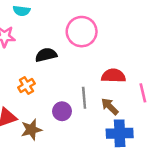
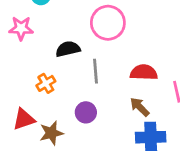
gray line: (84, 98) -> (95, 71), moved

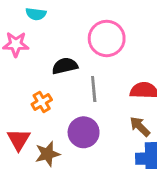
purple circle: (86, 112) -> (84, 132), size x1.4
red triangle: (24, 119) -> (19, 140), turned -40

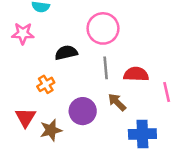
gray line: (94, 89) -> (106, 68), moved
brown arrow: (140, 127) -> (117, 102), moved

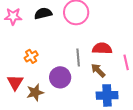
black semicircle: (66, 53) -> (43, 13), moved
gray line: (106, 68) -> (78, 57), moved
brown arrow: (117, 102) -> (98, 70), moved

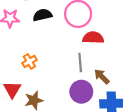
red semicircle: (102, 48) -> (93, 38), moved
purple circle: (60, 77) -> (81, 92), moved

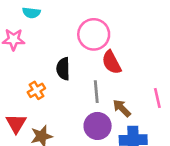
black semicircle: (42, 15) -> (63, 69), moved, turned -78
red semicircle: (93, 38) -> (112, 62), turned -120

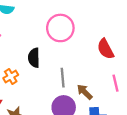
red semicircle: (112, 62) -> (106, 49), moved

